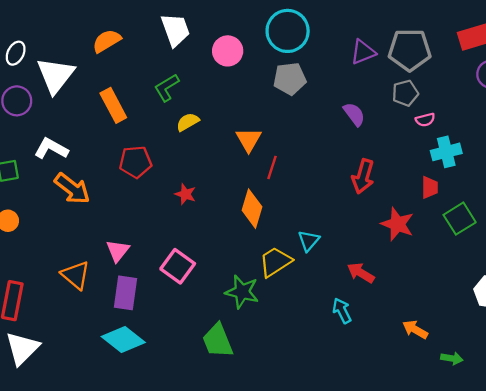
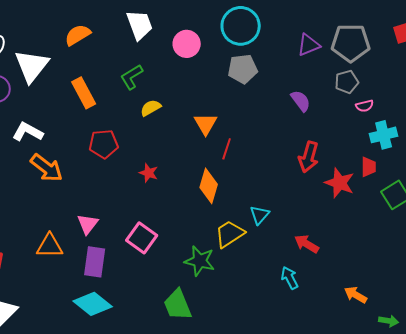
red star: (397, 224) -> (340, 183), moved
orange triangle: (76, 275) -> (50, 246), turned -40

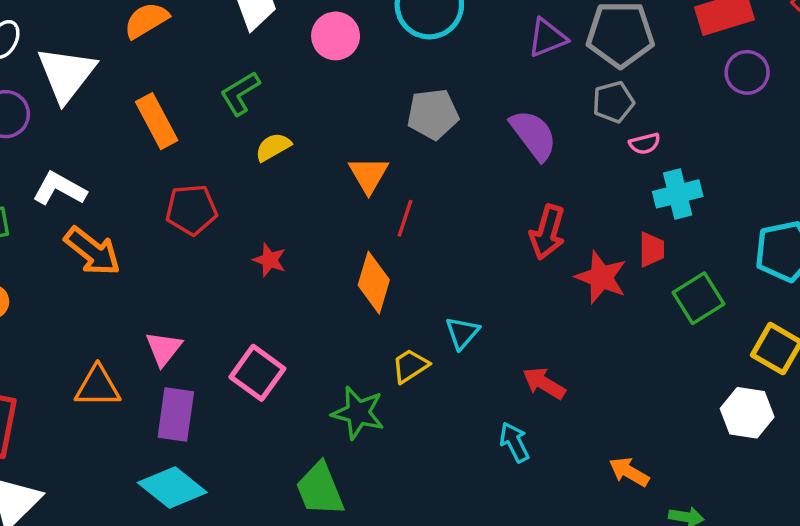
gray pentagon: (243, 69) -> (433, 114), moved
purple semicircle: (301, 101) -> (534, 135), size x1.4
yellow trapezoid: (230, 234) -> (410, 366), size x0.7

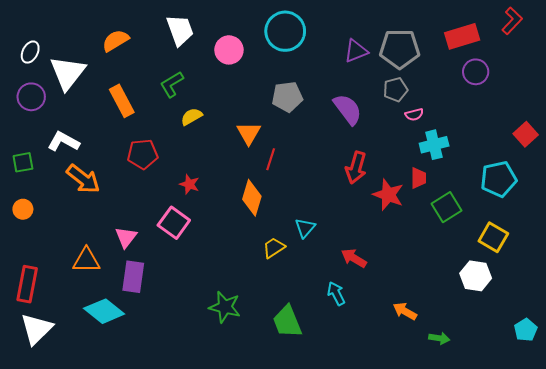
pink square: (257, 373) -> (174, 223), moved
green star: (358, 413) -> (225, 307), moved
cyan diamond: (172, 487) -> (104, 311), moved
green trapezoid: (320, 489) -> (287, 322), moved

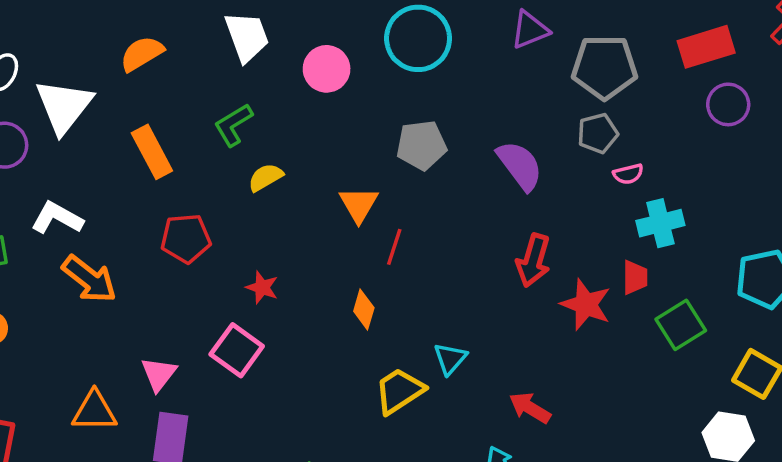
purple triangle: (356, 51) -> (530, 30), moved
orange diamond: (252, 198) -> (364, 310), size x0.7
yellow trapezoid: (274, 248) -> (399, 391), size x1.4

